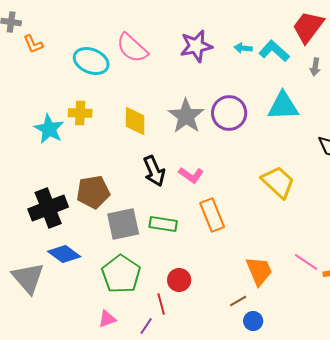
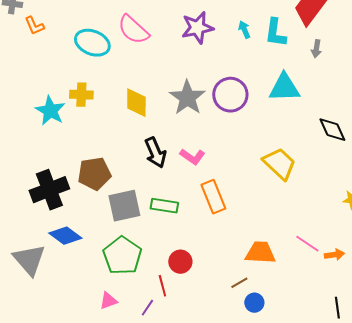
cyan arrow: (243, 48) -> (244, 30), turned 60
cyan L-shape: (274, 51) -> (275, 33), turned -124
orange trapezoid: (259, 271) -> (260, 253), turned -64

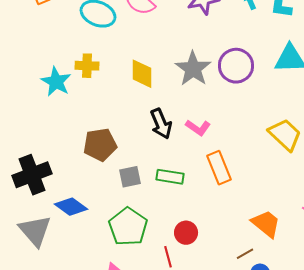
black cross: (49, 190) -> (32, 175), moved
gray square: (124, 206) -> (130, 177), size x0.7
orange trapezoid: (260, 253) -> (266, 224), turned 36

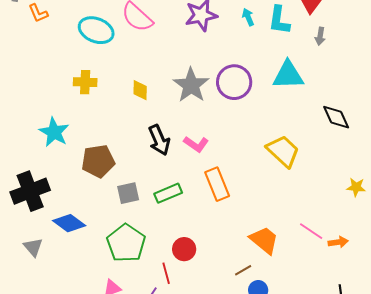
yellow diamond: (142, 74) -> (140, 90), size x0.7
cyan star: (56, 82) -> (54, 132), moved
green rectangle: (170, 177) -> (168, 193), turned -32
gray triangle: (35, 231) -> (33, 247), size x0.6

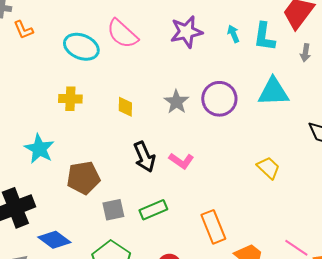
gray star: (191, 85) -> (176, 102), size x0.7
yellow trapezoid: (283, 151) -> (268, 168), size x0.7
orange rectangle: (217, 184) -> (213, 227), moved

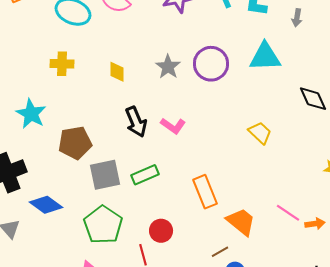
gray square: (113, 210) -> (105, 175), size x1.4

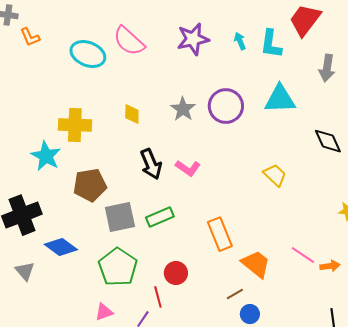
gray arrow: (297, 18) -> (327, 68), moved, size x1.5
yellow cross: (62, 64) -> (75, 125), moved, size x1.4

